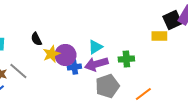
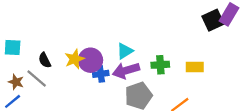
yellow rectangle: (159, 36) -> (195, 67), moved
black semicircle: (36, 39) -> (45, 60), moved

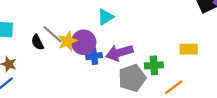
cyan triangle: (125, 51) -> (106, 17), moved
green cross: (160, 65) -> (154, 65), moved
gray line: (37, 78) -> (52, 34), moved

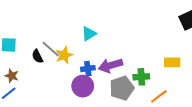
cyan triangle: (106, 17) -> (89, 34), moved
purple circle: (84, 42) -> (83, 86), moved

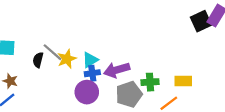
cyan triangle: (89, 34) -> (90, 60), moved
black semicircle: (37, 56) -> (38, 60), turned 40
yellow rectangle: (172, 62) -> (183, 81), moved

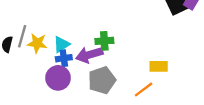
gray line: (52, 52) -> (22, 36), turned 65
yellow star: (67, 59) -> (37, 43), turned 30
green cross: (150, 82) -> (104, 41), moved

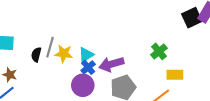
green cross: (104, 41) -> (159, 51), moved, turned -35
blue cross: (64, 58) -> (88, 67), turned -32

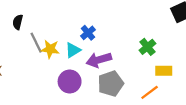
gray line: (50, 47) -> (36, 43), turned -42
black semicircle: (36, 55) -> (18, 22), moved
blue cross: (88, 67) -> (88, 33), moved

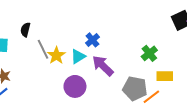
yellow star: (50, 49) -> (56, 55), turned 30
purple arrow: (99, 60) -> (103, 66), turned 60
gray pentagon: (111, 84) -> (135, 88), moved, turned 30

